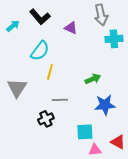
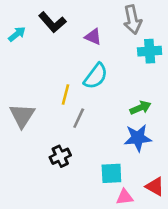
cyan semicircle: (40, 51) -> (96, 76), moved
green arrow: (93, 79) -> (140, 108), moved
gray line: (60, 100) -> (79, 118), moved, turned -63

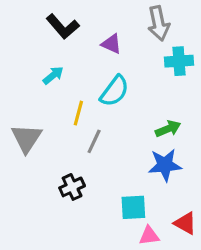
cyan arrow: (17, 34) -> (53, 75), moved

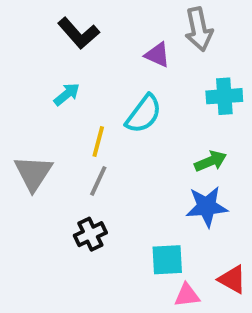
purple triangle: (111, 44) -> (157, 55), moved
cyan cross: (179, 61) -> (224, 96), moved
gray line: (94, 141) -> (98, 181), moved

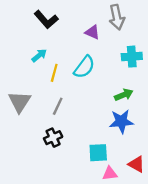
yellow line: (98, 142) -> (54, 73), moved

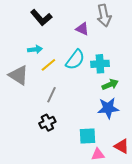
cyan arrow: (39, 55) -> (35, 49), turned 32
cyan cross: (132, 57) -> (100, 64), moved
yellow line: (54, 73) -> (48, 65), turned 35
gray triangle: (19, 102) -> (19, 75), moved, turned -30

